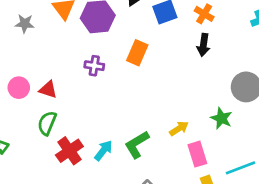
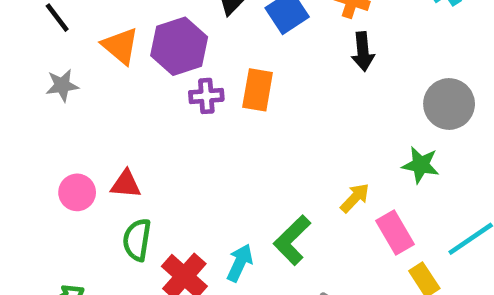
purple cross: (94, 66) -> (206, 96), moved

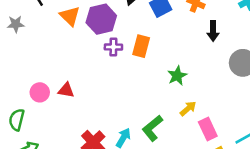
black arrow: (363, 52) -> (213, 31), moved
gray star: (62, 85) -> (16, 24), moved
green star: (421, 165) -> (177, 76), moved, turned 30
green semicircle: (137, 240) -> (17, 120), moved

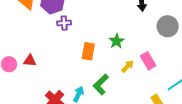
orange rectangle: (141, 46) -> (88, 51), moved
pink rectangle: (208, 129) -> (148, 61), moved

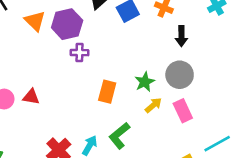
gray circle: (168, 26) -> (180, 75), moved
yellow arrow: (127, 66) -> (153, 105), moved

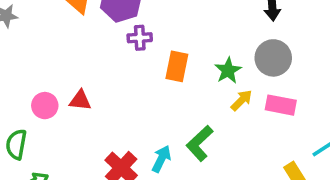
orange rectangle: (107, 92) -> (177, 66), moved
pink rectangle: (183, 111) -> (281, 105), turned -50

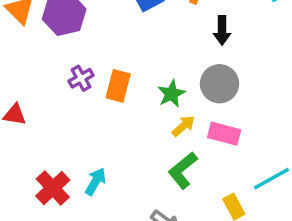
purple cross: (140, 38) -> (81, 78), moved, turned -30
green L-shape: (200, 143) -> (183, 170), moved

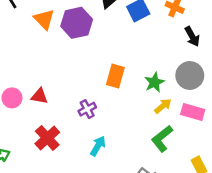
black arrow: (222, 30) -> (192, 36), turned -30
purple cross: (81, 78) -> (87, 109), moved
red cross: (53, 188) -> (47, 138), moved

